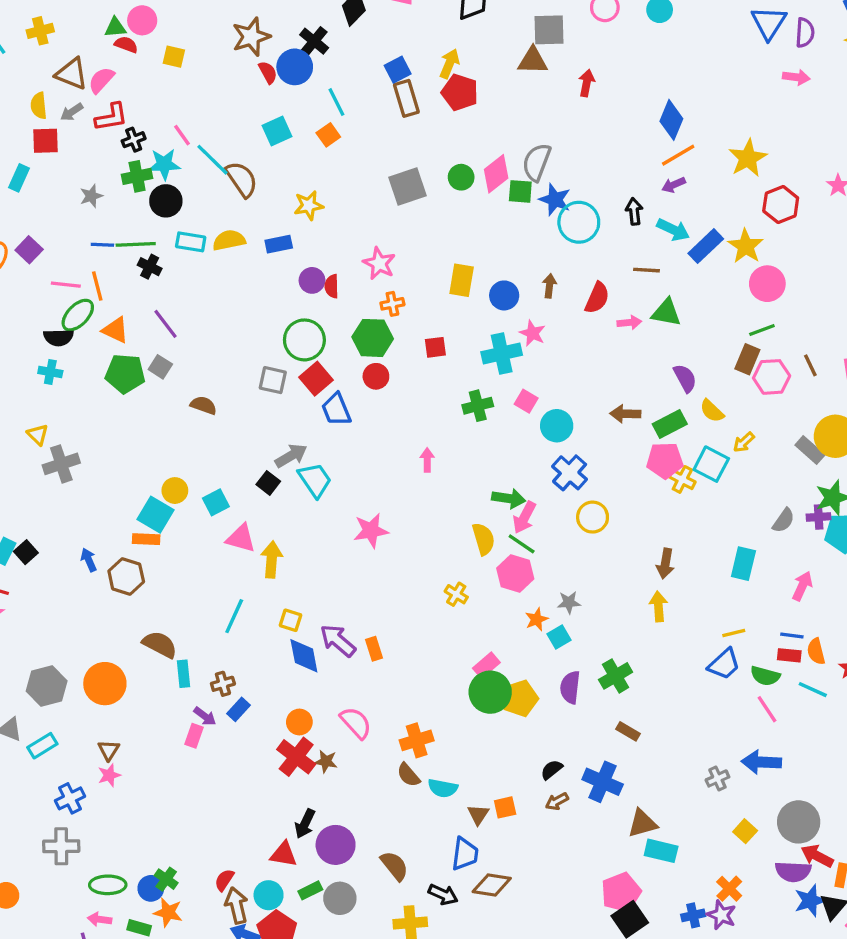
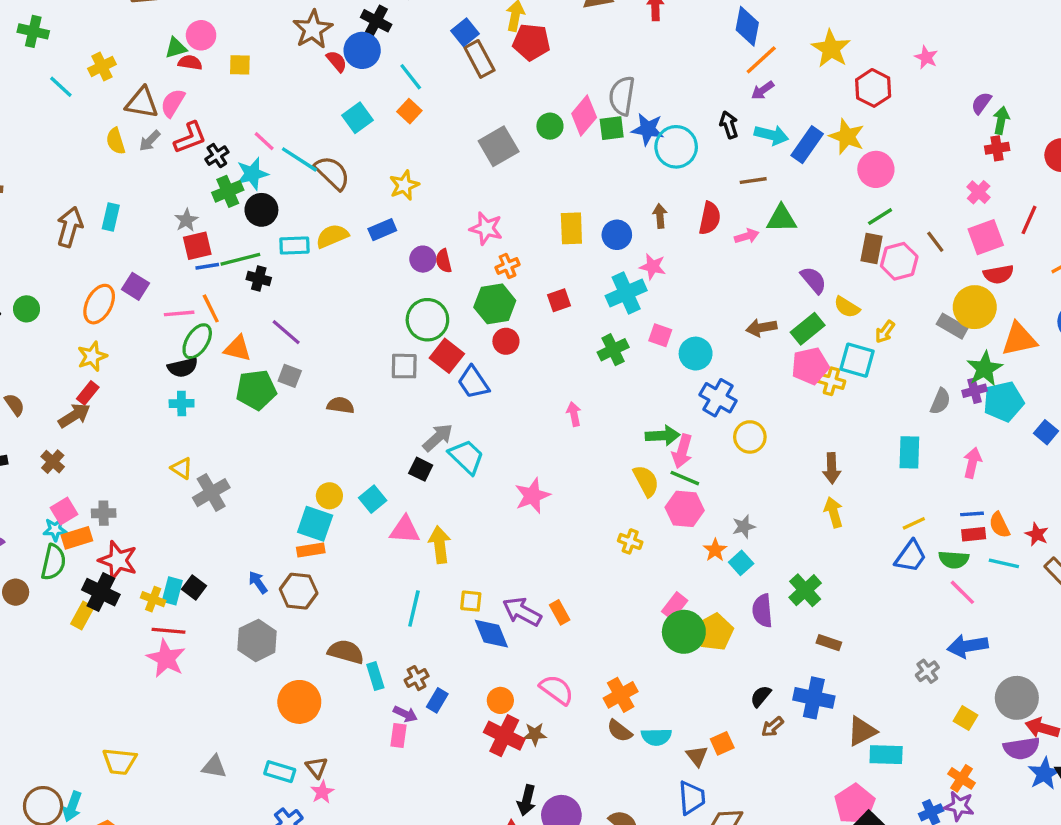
red square: (45, 141) -> (197, 246), moved
gray hexagon: (47, 686) -> (257, 640), moved
cyan rectangle: (42, 746) -> (280, 772), moved, turned 60

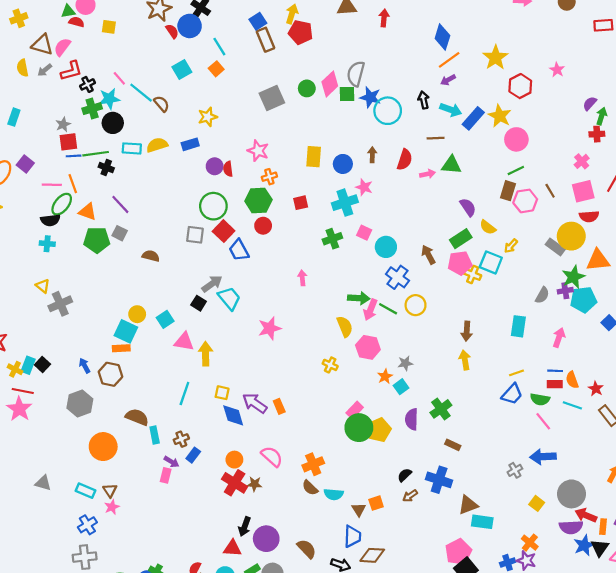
brown semicircle: (332, 173) -> (162, 104), size x0.7
brown arrow: (761, 328) -> (428, 255), moved, turned 66
green line: (685, 478) -> (388, 309), moved

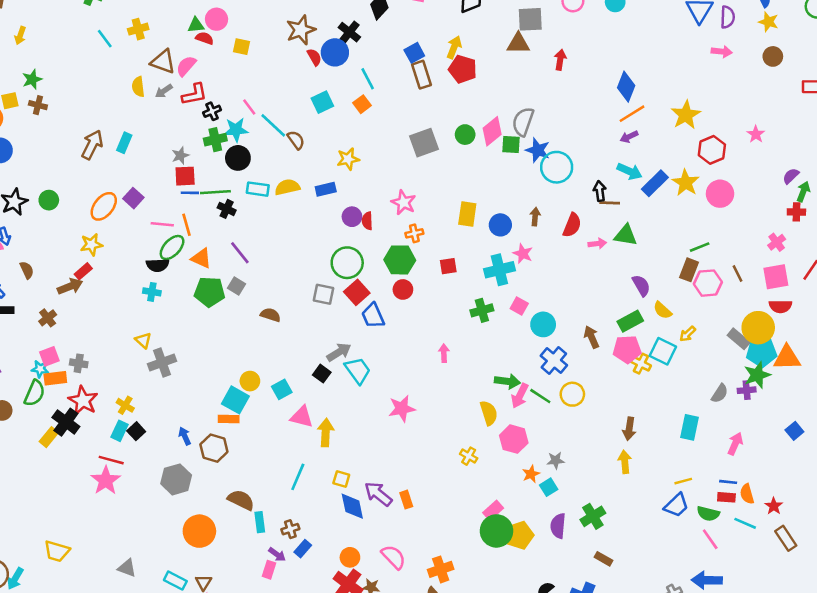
black arrow: (424, 100) -> (600, 191), moved
pink circle: (516, 139) -> (720, 194), moved
cyan pentagon: (583, 300) -> (762, 352), moved
yellow cross: (15, 369) -> (125, 405), moved

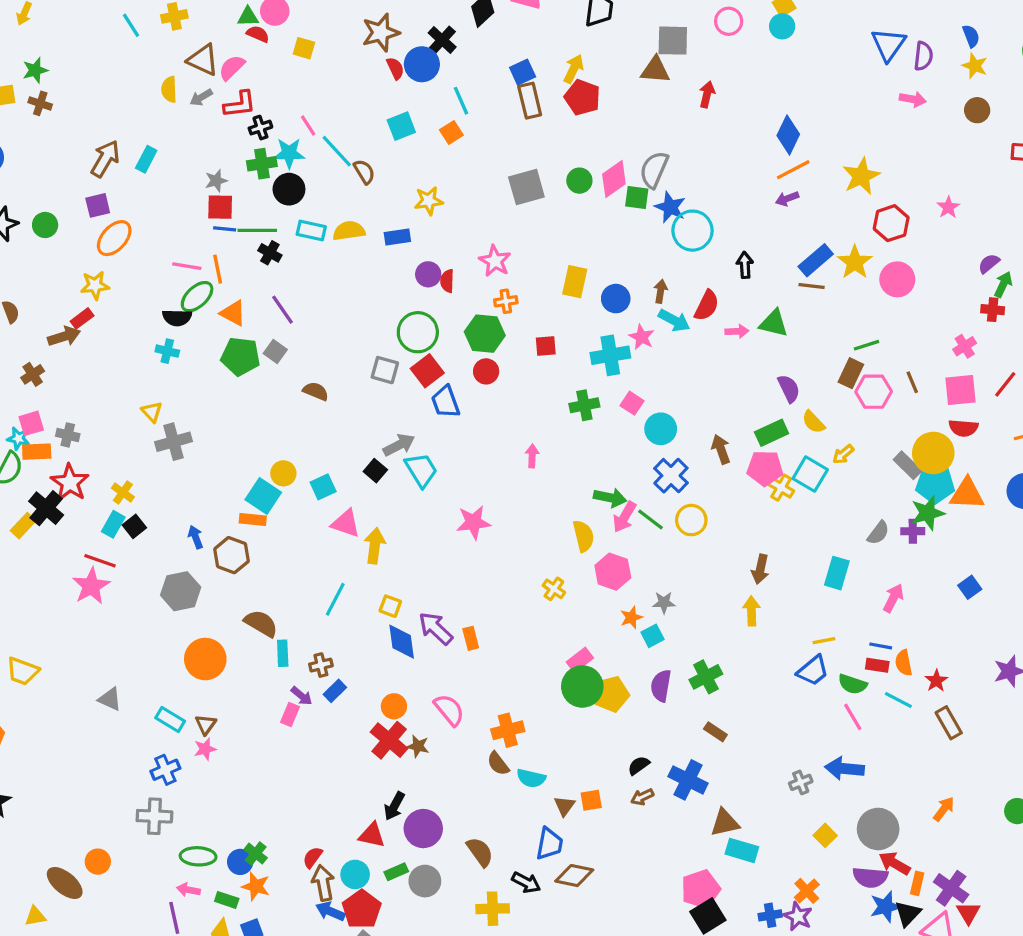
cyan arrow: (630, 171) -> (674, 320), moved
purple square: (133, 198) -> (98, 205), moved, turned 30
brown line: (610, 203) -> (812, 286), moved

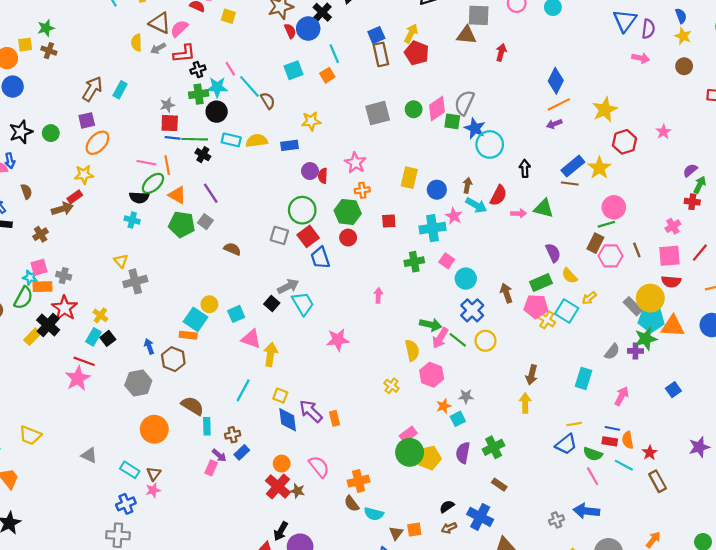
pink circle: (897, 279) -> (614, 207), moved

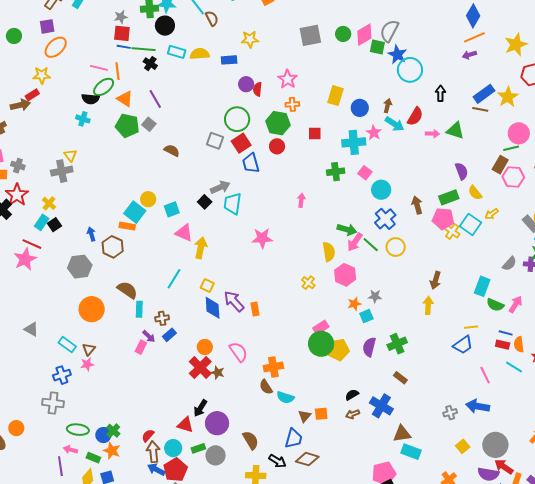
gray cross: (135, 281) -> (62, 171), moved
cyan trapezoid: (303, 304) -> (233, 204), turned -145
green semicircle: (593, 454) -> (495, 305), moved

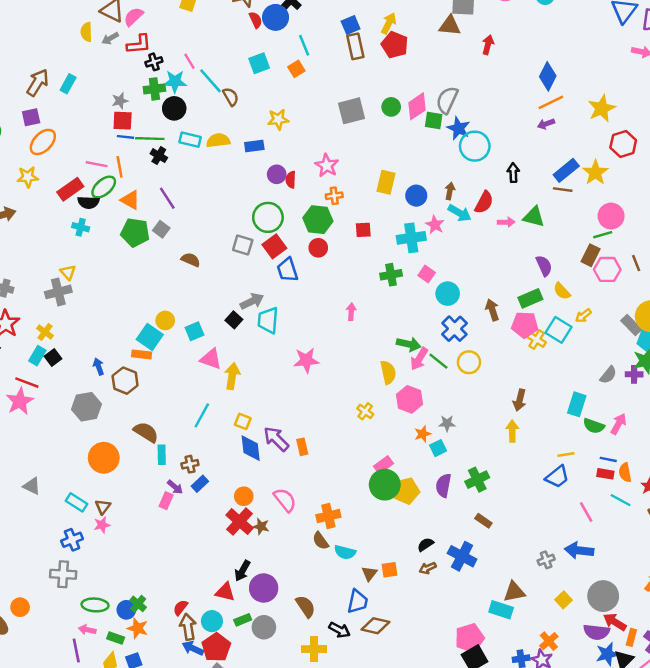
red rectangle: (32, 95) -> (70, 189), moved, size x1.5
brown triangle: (402, 434) -> (514, 592), moved

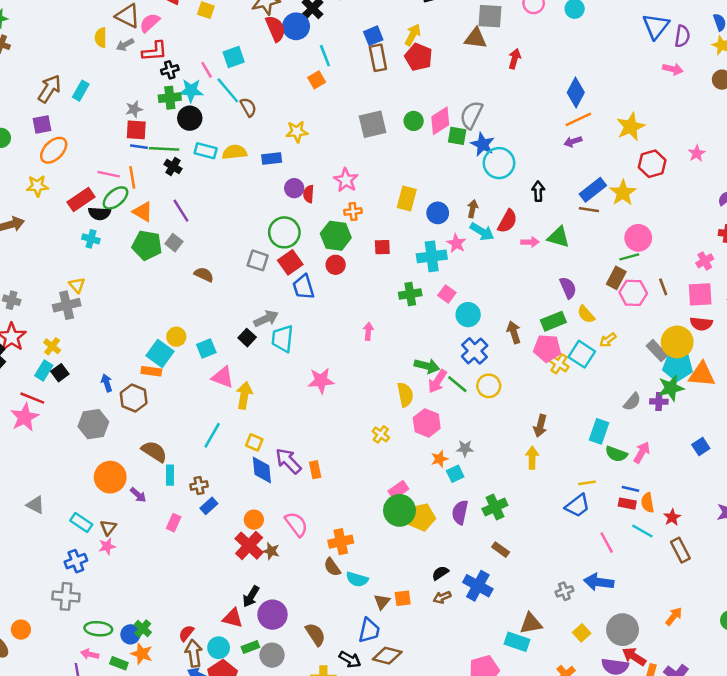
red semicircle: (256, 20) -> (276, 29), size x1.5
cyan square: (259, 63) -> (234, 57), moved
purple arrow: (175, 487) -> (138, 495), moved

